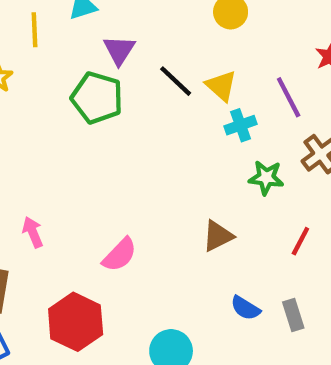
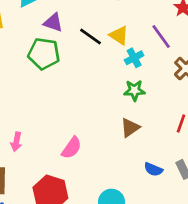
purple triangle: (119, 50) -> (53, 23), turned -35
green star: (266, 178) -> (134, 90), moved
pink arrow: (33, 232) -> (16, 142), turned -138

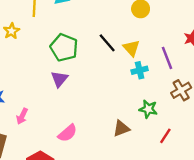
purple triangle: (53, 23) -> (59, 79), moved, turned 36
green star: (134, 90) -> (148, 109), moved

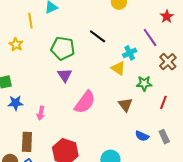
yellow triangle: (131, 48) -> (118, 68), moved
brown triangle: (121, 128) -> (125, 105), turned -35
pink semicircle: (67, 133) -> (85, 102), moved, size x1.4

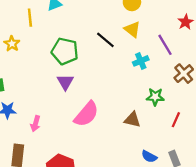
yellow triangle: (118, 68) -> (132, 29), moved
brown triangle: (125, 105) -> (132, 120), turned -42

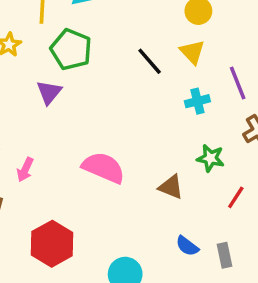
green pentagon: (65, 51) -> (71, 49), moved
purple triangle: (65, 82) -> (49, 92), moved
pink semicircle: (86, 114) -> (104, 168), turned -116

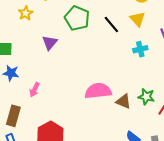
green pentagon: (71, 49) -> (77, 18), moved
green star: (210, 158) -> (146, 97), moved
pink semicircle: (104, 168) -> (98, 91), moved, turned -30

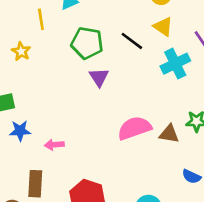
purple triangle: (50, 43) -> (99, 77), moved
cyan cross: (140, 49) -> (175, 64), size x1.5
pink arrow: (34, 90) -> (54, 145), turned 72

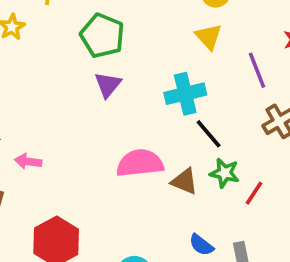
black line: (132, 41) -> (209, 134), moved
cyan cross: (175, 64) -> (185, 94), moved

